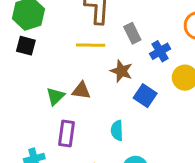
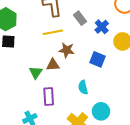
brown star: (121, 71) -> (67, 50), moved

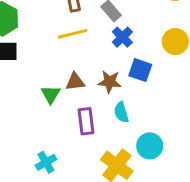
blue cross: (102, 27) -> (122, 37), moved
brown star: (67, 50) -> (110, 82), moved
purple rectangle: (49, 96) -> (86, 121), moved

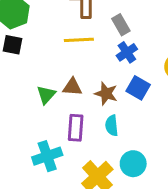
cyan cross: (46, 162) -> (47, 156), moved, size x1.4

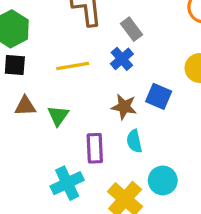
yellow line: (79, 40) -> (73, 66), moved
blue cross: (127, 52) -> (122, 59), moved
brown triangle: (72, 87) -> (25, 106), moved

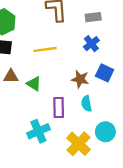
gray rectangle: (131, 29) -> (93, 17), moved, turned -63
blue cross: (122, 59) -> (91, 44), moved
green triangle: (58, 116) -> (34, 84), turned -35

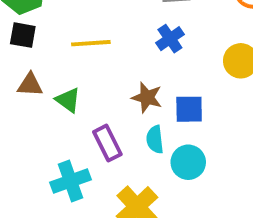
blue square: (105, 73) -> (189, 109), moved, turned -30
purple rectangle: (59, 107) -> (107, 143), turned -30
cyan circle: (105, 132) -> (188, 162), moved

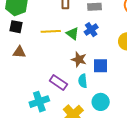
green triangle: (68, 100) -> (73, 34), moved
purple rectangle: (107, 143) -> (58, 82), turned -30
cyan circle: (188, 162) -> (101, 102), moved

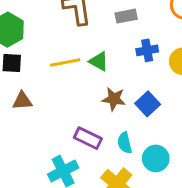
blue cross: (91, 30) -> (147, 50), moved, turned 32
blue square: (100, 66) -> (148, 104), turned -35
cyan semicircle: (83, 81) -> (125, 143), moved

